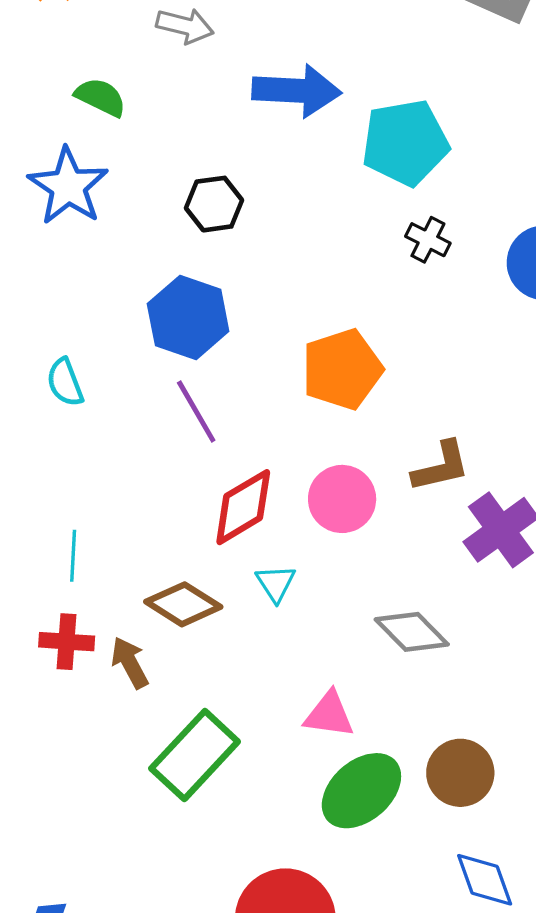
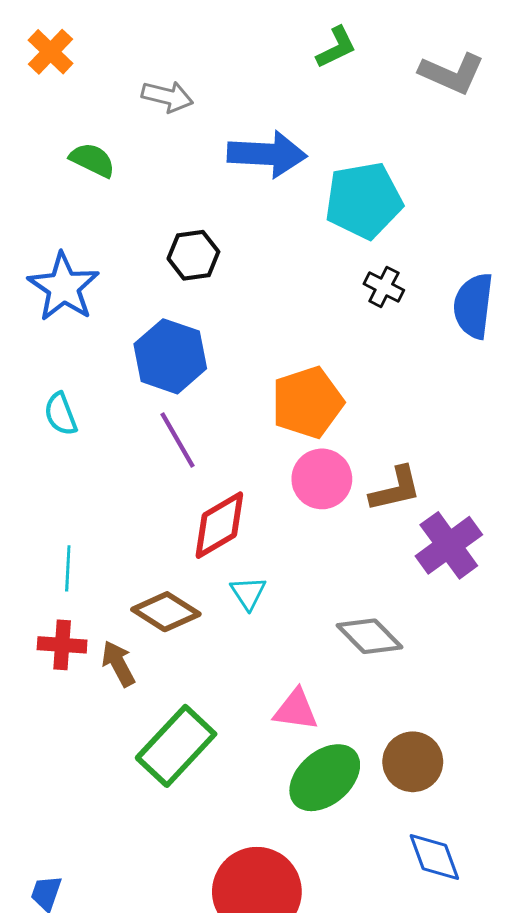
blue star: (68, 186) -> (64, 287), moved
pink circle: (342, 499) -> (322, 479), moved

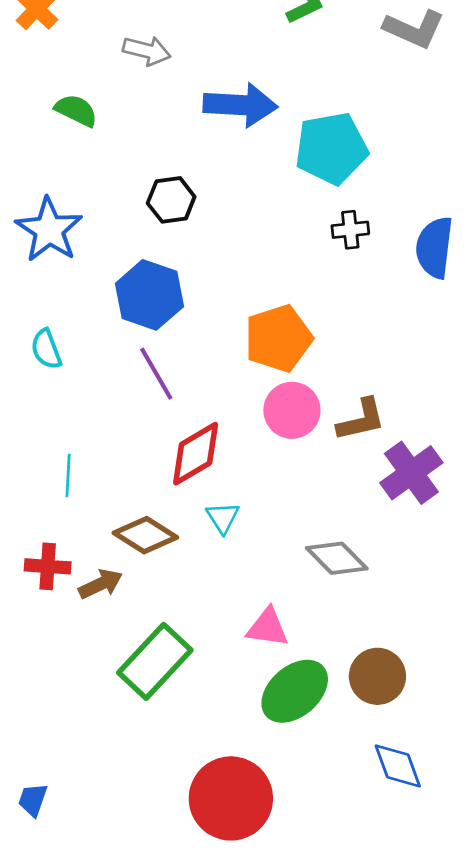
black cross: (384, 287) -> (350, 230), turned -33
cyan line: (68, 568) -> (68, 475), moved
brown arrow: (118, 664) -> (101, 584), turned 93

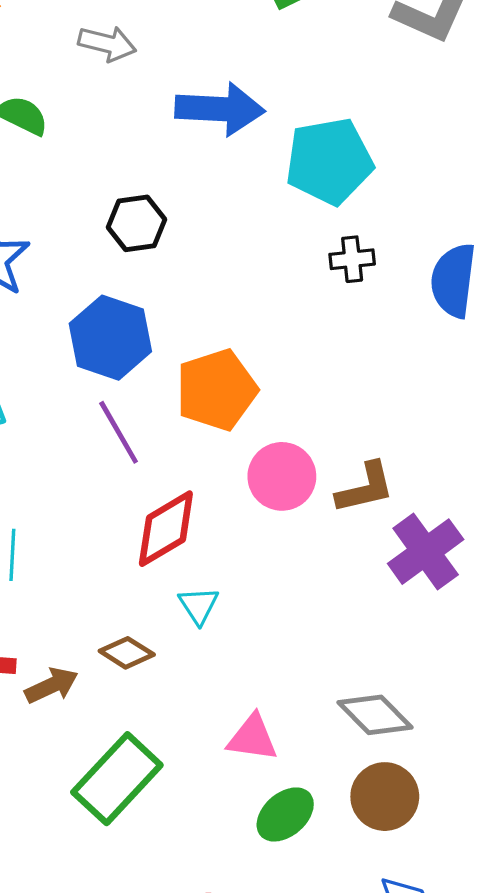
orange pentagon: (278, 338) -> (217, 390), moved
brown diamond: (145, 535) -> (127, 653), moved, size x0.7
gray diamond: (337, 558) -> (375, 715), moved
green ellipse: (295, 691) -> (285, 814), size x0.7

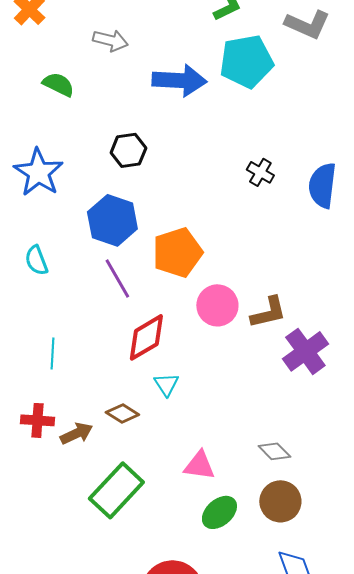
cyan pentagon: (329, 161) -> (246, 61), moved
black cross: (352, 259) -> (260, 172), turned 36
gray diamond: (375, 715) -> (274, 451), size x0.7

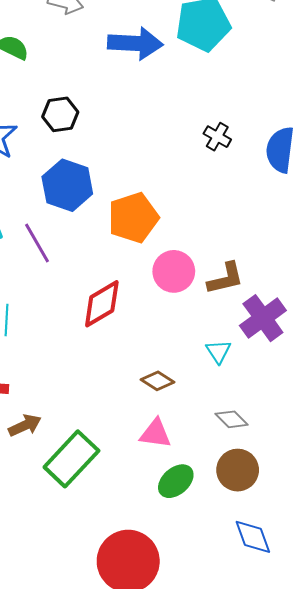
black hexagon: (128, 150) -> (60, 114), moved
purple line: (117, 278) -> (37, 243), moved
cyan triangle: (166, 384) -> (218, 351), moved
brown diamond: (122, 413) -> (158, 381), moved
brown arrow: (76, 433) -> (25, 425), moved

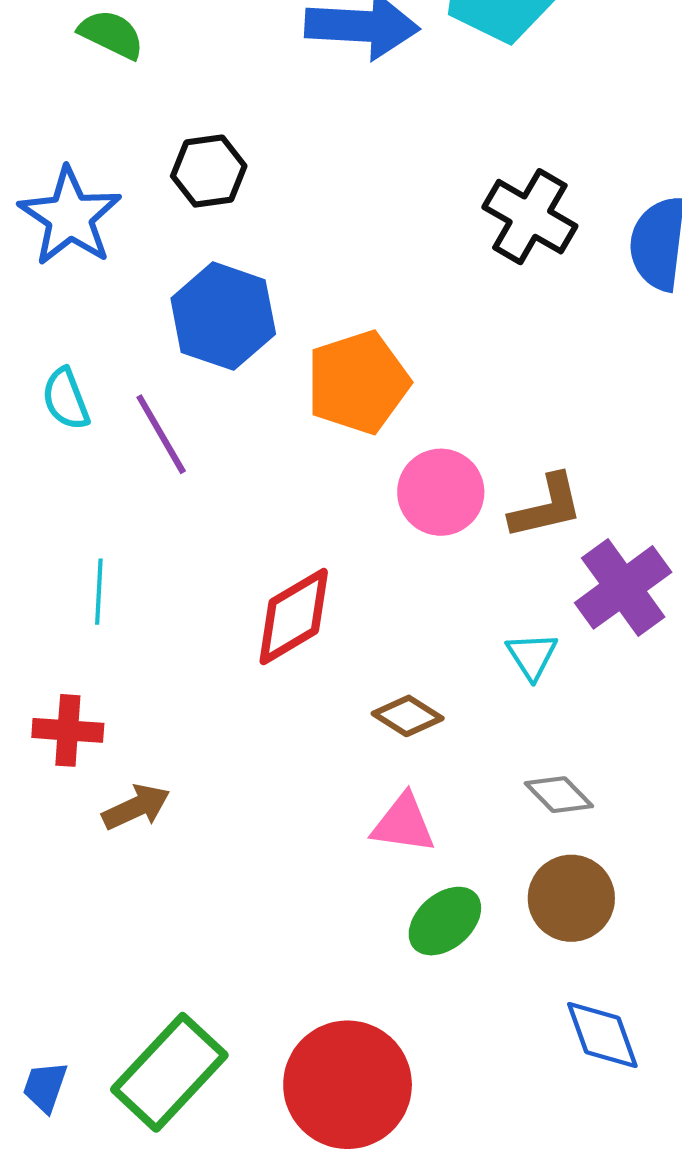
black cross: (217, 137) -> (530, 217), size x1.6
red diamond: (102, 304) -> (294, 616), moved
green rectangle: (71, 459) -> (169, 1072), moved

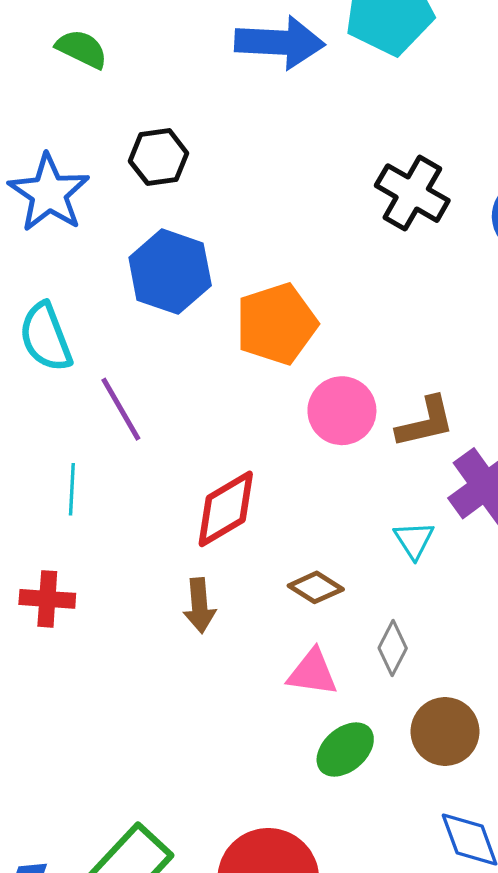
cyan semicircle: (66, 399) -> (46, 337), size x1.4
purple line: (161, 434) -> (121, 409), moved
gray diamond: (559, 795) -> (393, 648), moved, turned 72
brown arrow: (136, 807) -> (200, 605), moved, turned 110

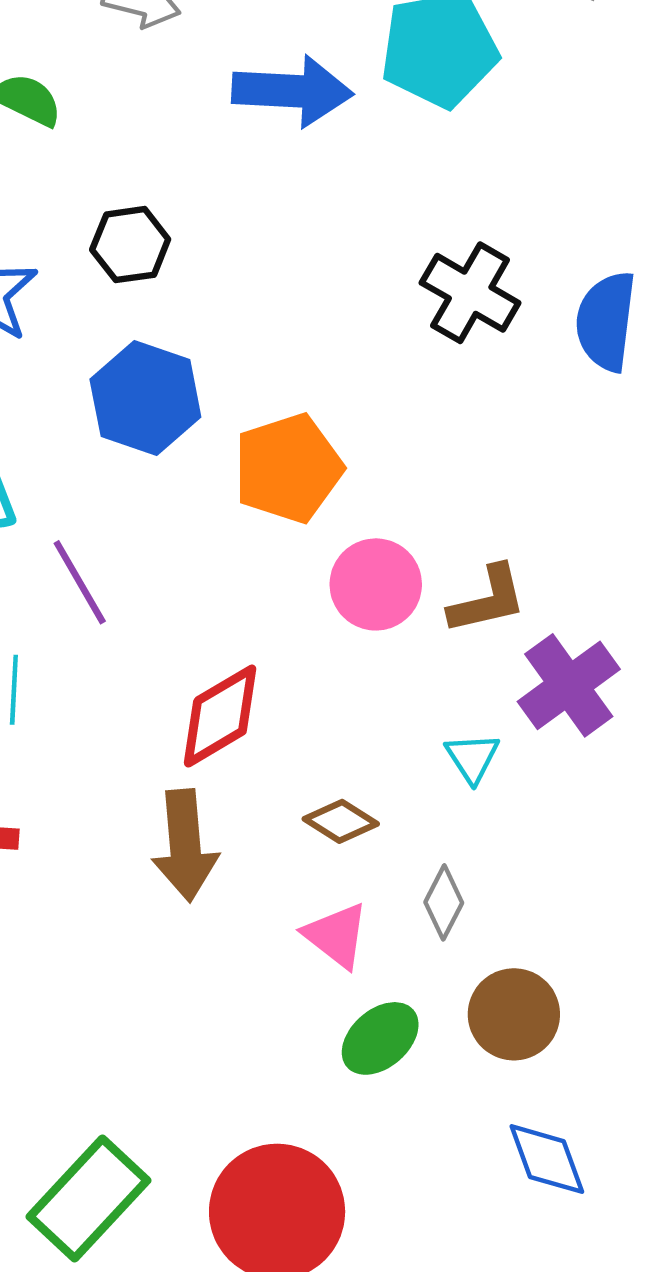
brown arrow: (200, 605) -> (185, 845), size x1.5
pink triangle: (312, 673) -> (336, 935), turned 30

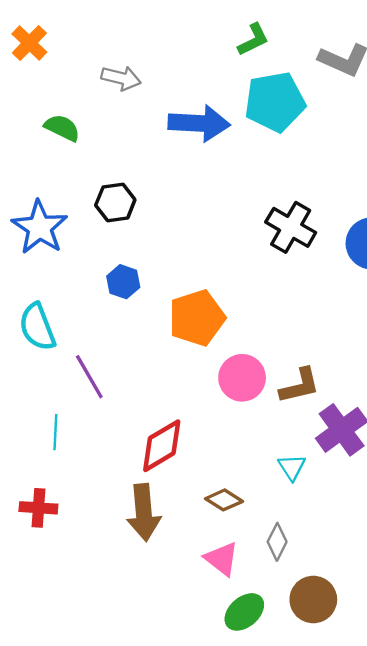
blue hexagon: (145, 398) -> (123, 282), size x0.6

